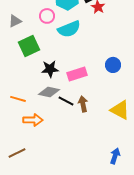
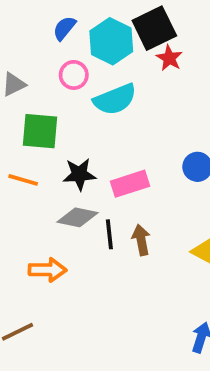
green square: (29, 46) -> (40, 131), turned 30
orange line: (18, 99) -> (23, 180), moved
black line: (66, 101) -> (109, 234), turned 56

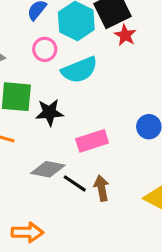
black star: (79, 174) -> (49, 112), moved
black line: (109, 234) -> (75, 183), turned -50
orange arrow: (47, 270) -> (27, 232), moved

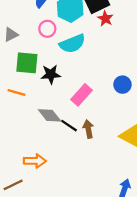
pink rectangle: (92, 141) -> (81, 95), turned -30
gray diamond: (48, 169) -> (50, 115), turned 40

